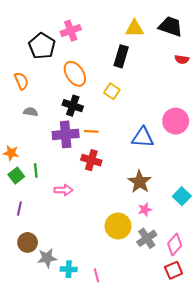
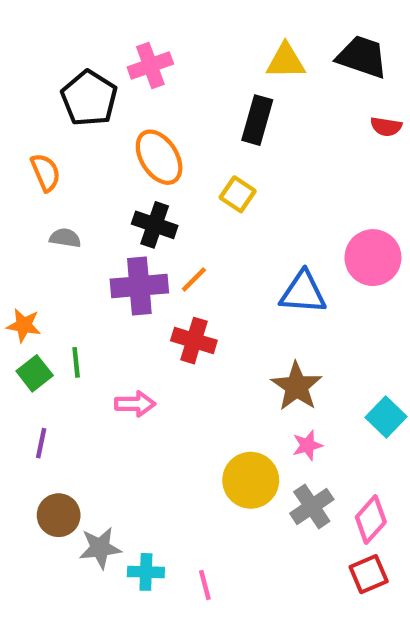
orange line: (91, 131) -> (194, 279), turned -48

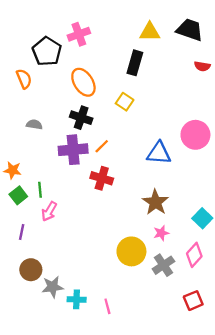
orange semicircle: (46, 172) -> (24, 79), moved
pink arrow: (135, 404) -> (49, 211), moved, turned 120
pink diamond: (371, 520) -> (194, 255), moved

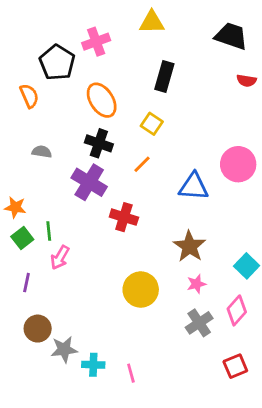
yellow triangle: (150, 32) -> (152, 22), moved
orange line: (102, 146) -> (142, 164), moved
purple cross: (73, 150) -> (89, 182), turned 36
yellow circle: (131, 251) -> (141, 290), moved

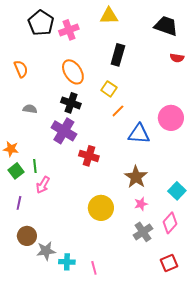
black pentagon: (57, 63) -> (41, 23), moved
orange line: (142, 164) -> (118, 111), moved

